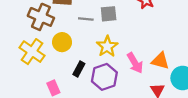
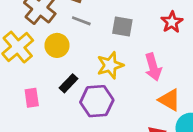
gray line: (86, 19) -> (81, 21), moved
pink arrow: (135, 63) -> (153, 67), moved

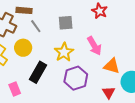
gray line: (81, 21) -> (36, 26), turned 48
black rectangle: (69, 83) -> (38, 72), size x1.5
purple hexagon: (97, 101) -> (76, 78), moved

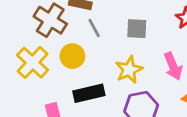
black rectangle: (38, 72) -> (89, 93), turned 40

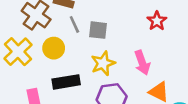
gray square: (137, 29) -> (98, 30), moved

